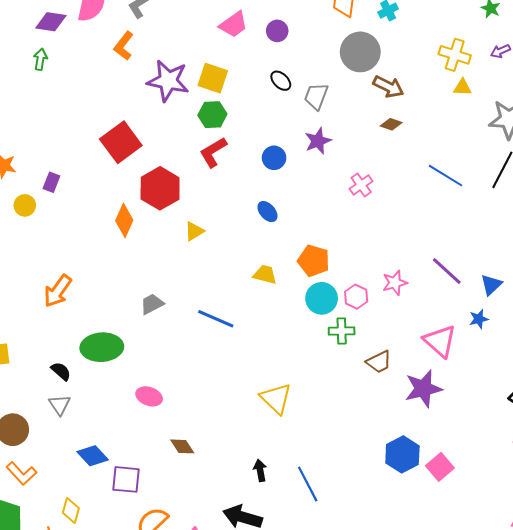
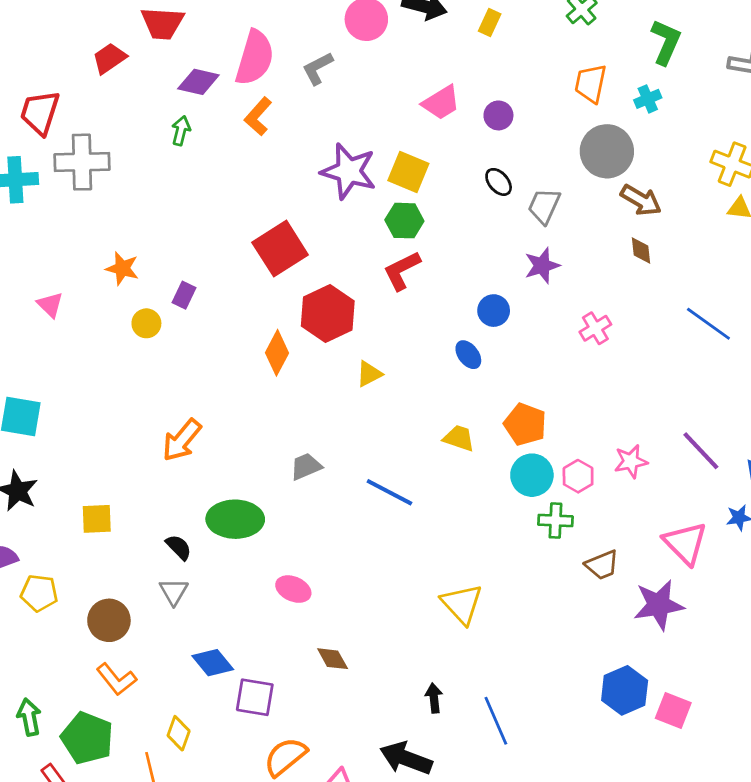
orange L-shape: (124, 46) -> (258, 116), moved
brown diamond: (391, 124) -> (641, 250), turned 60
blue circle: (274, 158) -> (494, 311), moved
pink square: (440, 467) -> (673, 711), turned -32

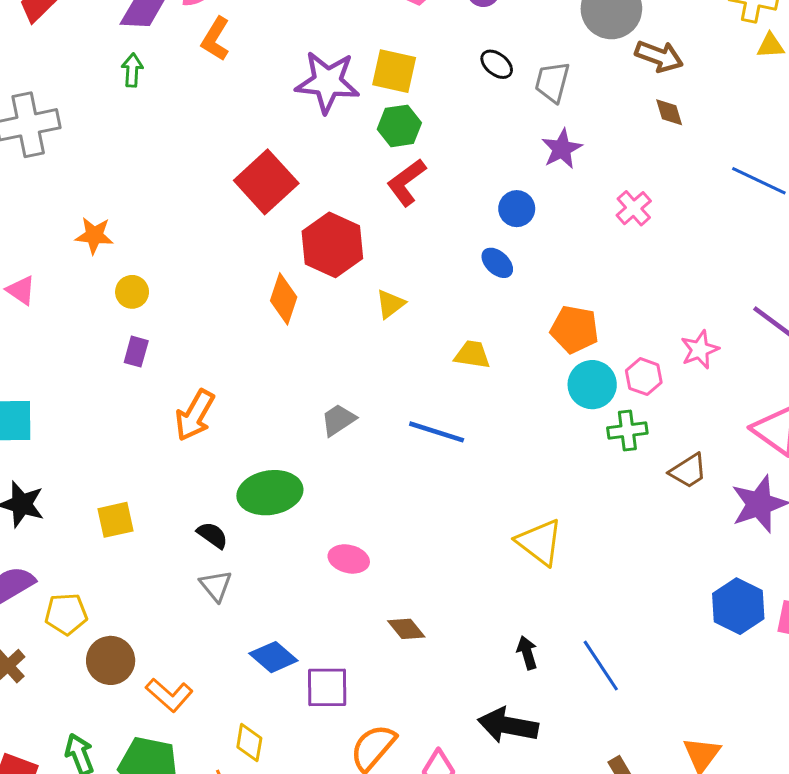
purple rectangle: (184, 295) -> (136, 352), moved
yellow trapezoid: (459, 438) -> (472, 355), moved
brown circle: (109, 620) -> (111, 660), moved

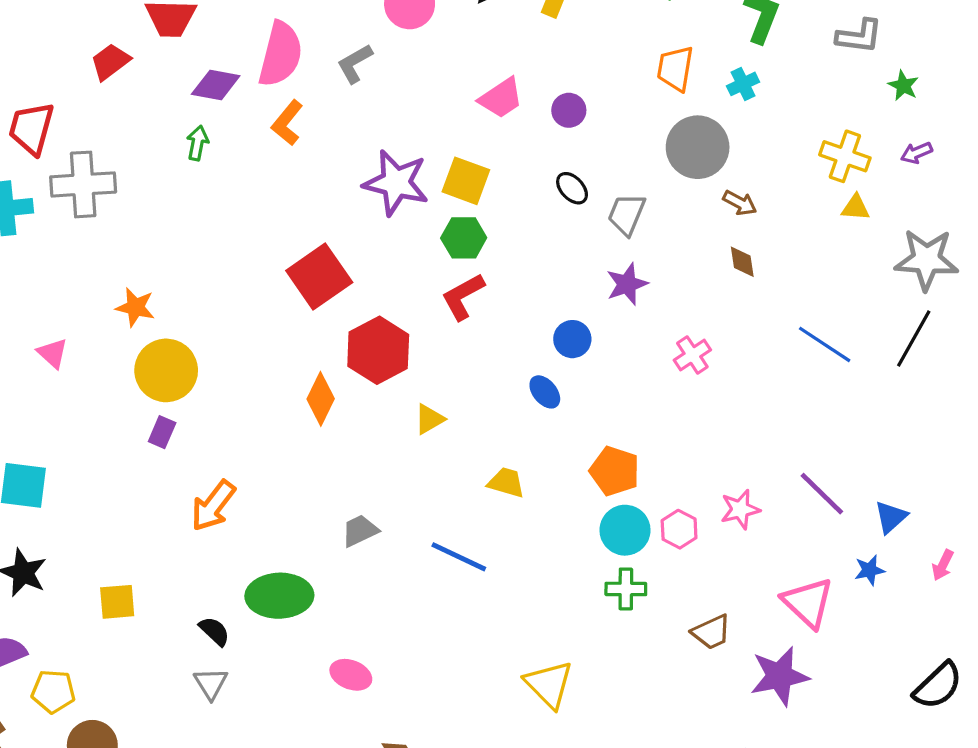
brown arrow: (659, 56) -> (740, 203), size x0.7
yellow circle: (132, 292) -> (166, 370), size x1.8
green cross: (627, 431) -> (626, 589), moved

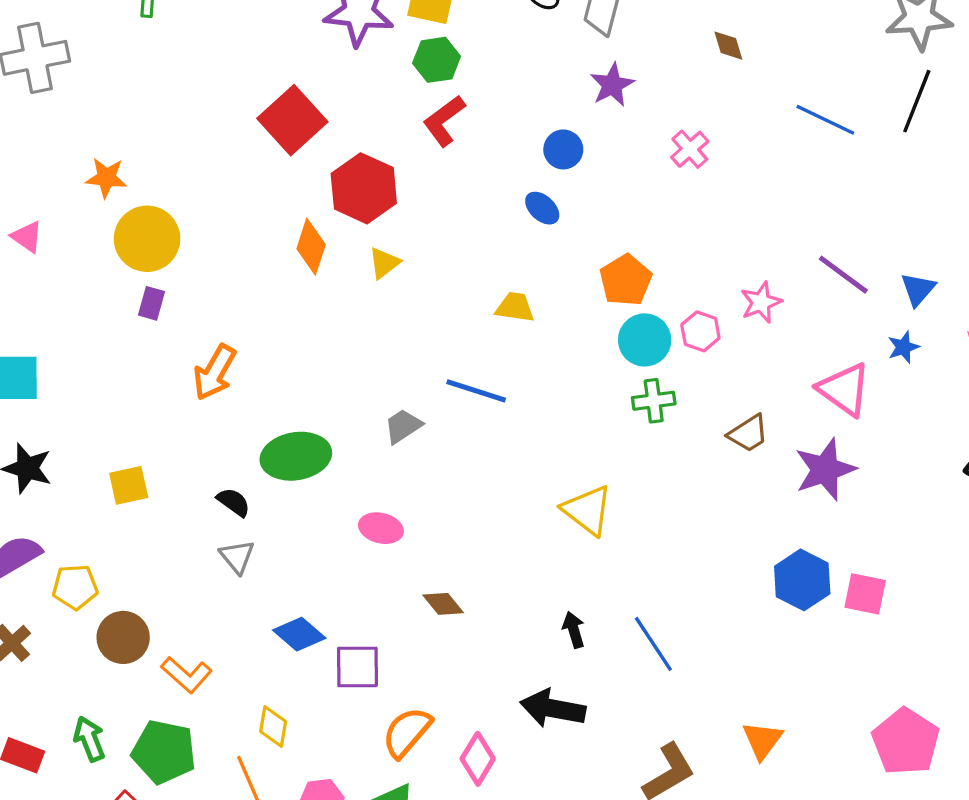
yellow triangle: (429, 419) -> (384, 263), moved
orange pentagon: (615, 471) -> (626, 280), turned 30
gray trapezoid: (360, 531) -> (403, 426), moved

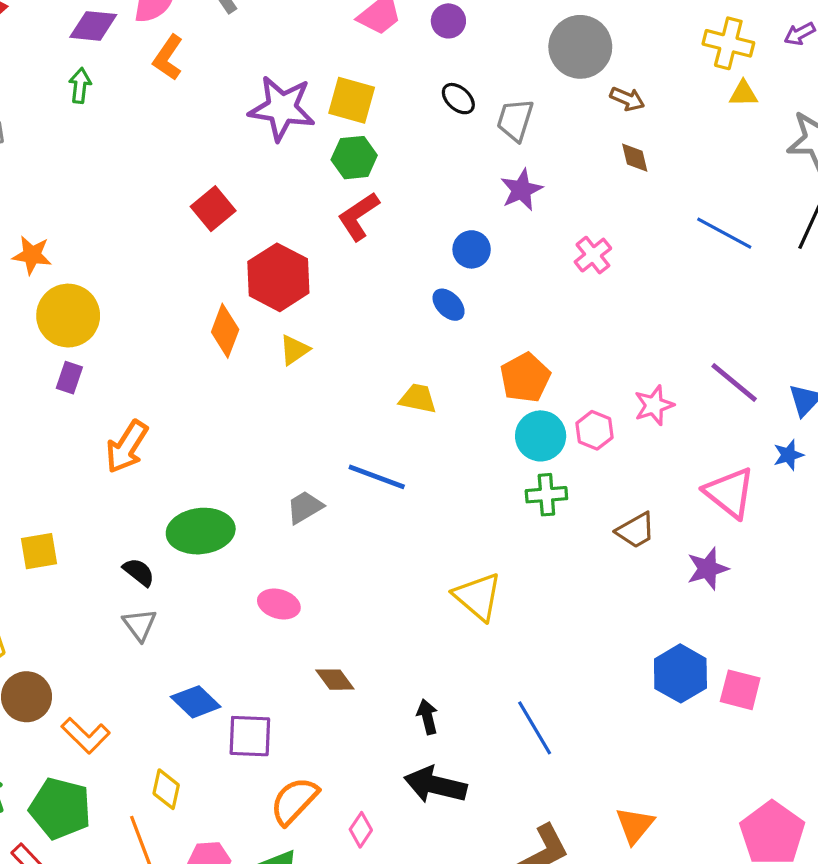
red square: (292, 120) -> (213, 209), size x0.7
purple star: (825, 469) -> (708, 569), size x0.7
black arrow: (574, 630) -> (427, 717), moved
pink diamond: (478, 759) -> (361, 830), size x0.7

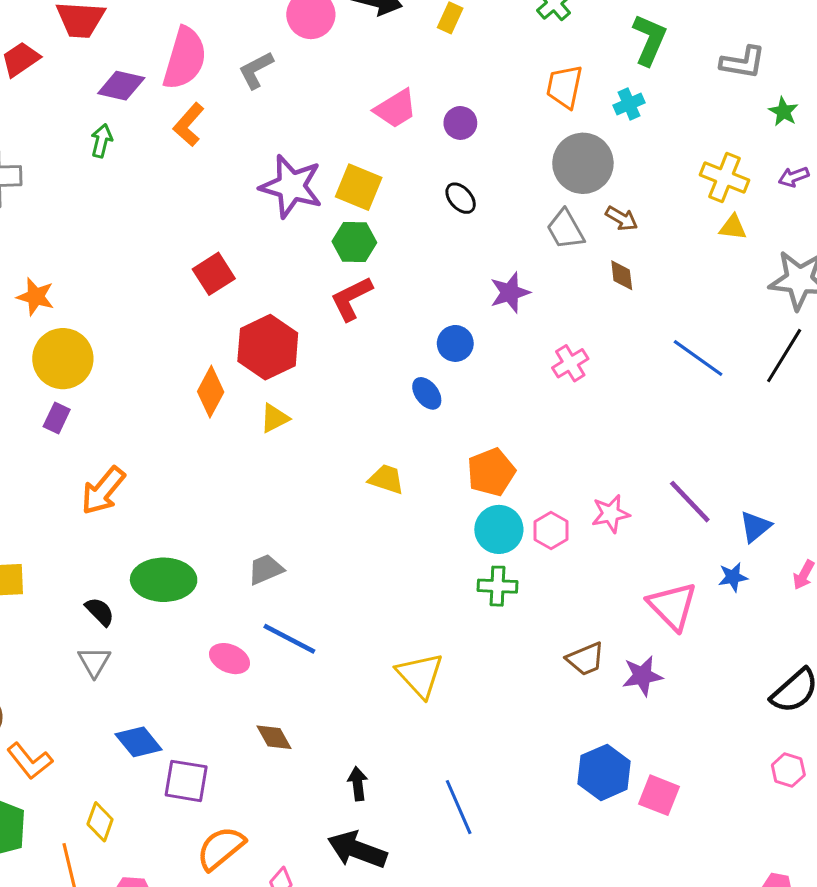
gray trapezoid: (515, 120) -> (565, 229), moved, turned -54
blue line: (377, 477) -> (289, 639), moved
brown trapezoid: (636, 530) -> (585, 659), moved

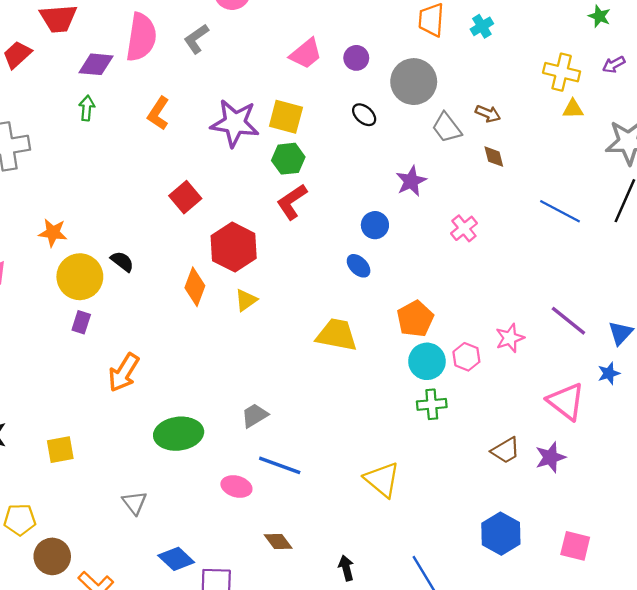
orange L-shape: (189, 125) -> (158, 113), moved
gray circle: (583, 163) -> (414, 82), moved
yellow trapezoid: (386, 479) -> (337, 335), size x1.5
black semicircle: (100, 612) -> (122, 261), moved
blue hexagon: (604, 772) -> (501, 534), moved

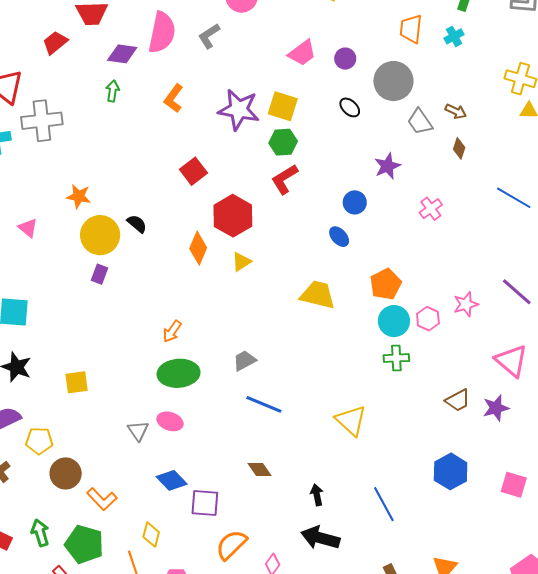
brown diamond: (494, 157) -> (459, 148), turned 30
orange arrow: (124, 372) -> (172, 331), moved, size x0.7
pink ellipse: (236, 487) -> (170, 421), moved

